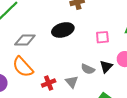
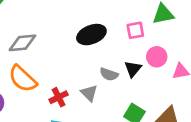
black ellipse: (63, 30) -> (91, 35), moved
pink square: (102, 37) -> (135, 30), moved

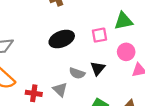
pink circle: (157, 57) -> (126, 52), moved
red cross: (59, 97) -> (34, 93), turned 35

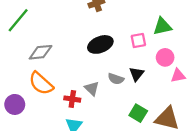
gray triangle: (60, 90) -> (92, 88), moved

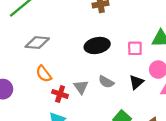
black triangle: (136, 74) -> (136, 82), moved
orange semicircle: (41, 83) -> (44, 74), moved, size x0.7

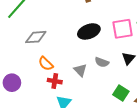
pink square: (135, 48) -> (123, 29), size x1.5
red cross: (60, 94) -> (55, 81), moved

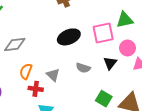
orange semicircle: (46, 64) -> (26, 71), turned 70
gray triangle: (80, 70) -> (53, 75), moved

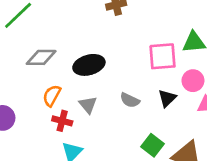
black ellipse: (69, 37) -> (89, 65), moved

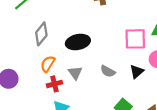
gray diamond: (41, 57) -> (41, 34), turned -55
red cross: (62, 121) -> (54, 84), turned -32

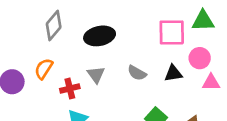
orange semicircle: (48, 64) -> (44, 69), moved
black triangle: (137, 71) -> (173, 73), turned 32

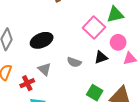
pink square: (172, 32) -> (94, 28), turned -35

